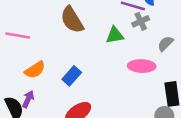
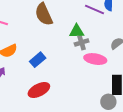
gray cross: (141, 21) -> (82, 43), moved

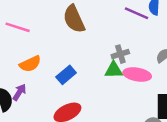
green triangle: (77, 31) -> (114, 70), moved

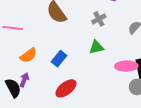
gray cross: (120, 54) -> (99, 19), moved
pink ellipse: (137, 74) -> (126, 66), moved

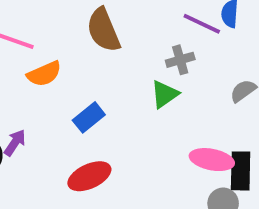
green triangle: (96, 47) -> (165, 94), moved, turned -35
orange semicircle: (28, 55) -> (44, 74), moved

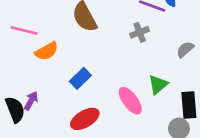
green triangle: (165, 94) -> (158, 85), moved
pink ellipse: (212, 160) -> (130, 101), moved, turned 48

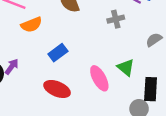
green triangle: (158, 85) -> (126, 67), turned -48
red ellipse: (85, 119) -> (57, 89), turned 45

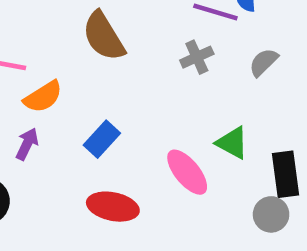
gray semicircle: (154, 40) -> (263, 62), moved
purple arrow: (12, 67) -> (27, 144), moved

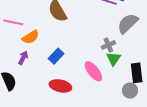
gray cross: (197, 57) -> (108, 45), moved
gray semicircle: (263, 62) -> (128, 23), size x1.6
green triangle: (232, 143) -> (113, 59), turned 35

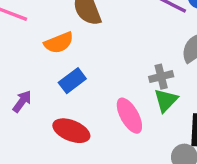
orange semicircle: (31, 37) -> (59, 43), moved
purple arrow: (23, 58) -> (22, 101), moved

